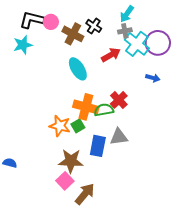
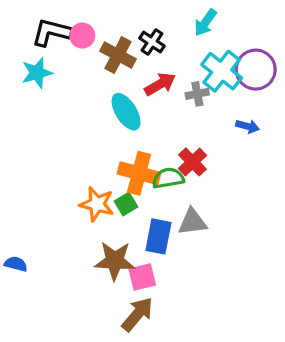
gray cross: (125, 31) -> (197, 94), moved
red arrow: (111, 55) -> (160, 84), moved
pink square: (65, 181) -> (142, 277), moved, turned 30

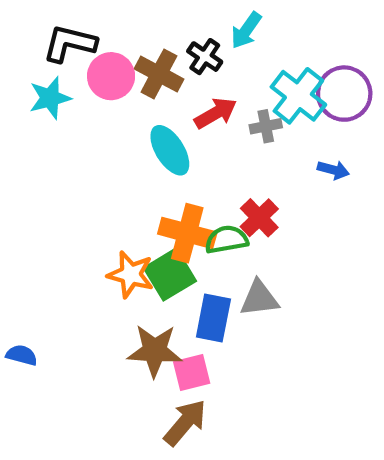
cyan arrow: (205, 23) -> (246, 30), moved
pink circle: (82, 36) -> (111, 76), moved, size x1.4
green square: (126, 204) -> (170, 274), size x1.6

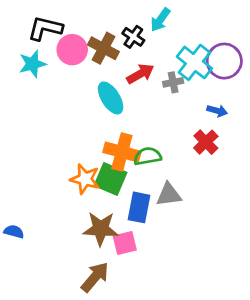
red cross: (259, 218) -> (206, 142), moved
green square: (170, 274) -> (111, 179), turned -36
brown arrow: (185, 423) -> (95, 277), moved

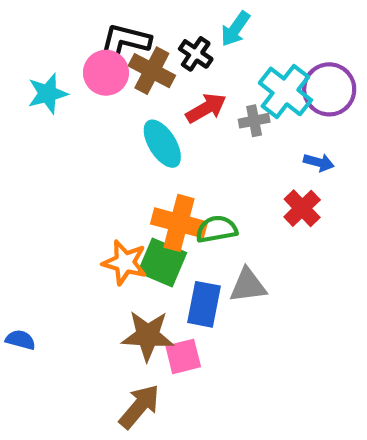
black L-shape: (45, 28) -> (125, 41), moved

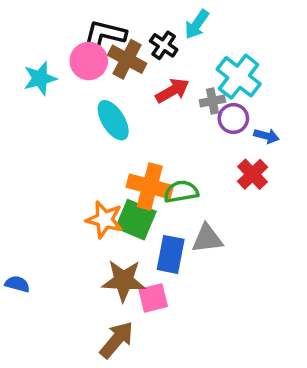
purple circle: (329, 89) -> (233, 118), moved, size x0.7
cyan ellipse: (162, 144) -> (113, 120), moved

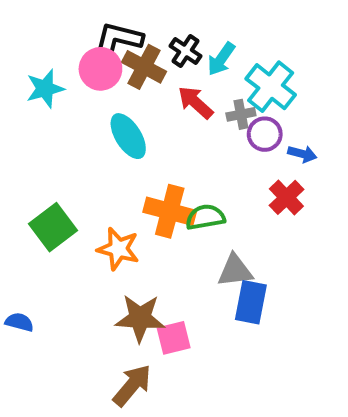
cyan arrow: (197, 24) -> (221, 59), moved
red arrow: (172, 91) -> (195, 102), turned -108
green square: (136, 220) -> (53, 227), moved, turned 30
blue rectangle: (171, 254) -> (251, 302), moved

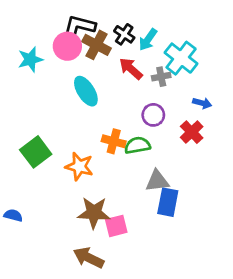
purple circle: (265, 134) -> (153, 115), moved
orange cross: (170, 211) -> (114, 141), size x0.7
brown arrow: (132, 385) -> (89, 258), turned -104

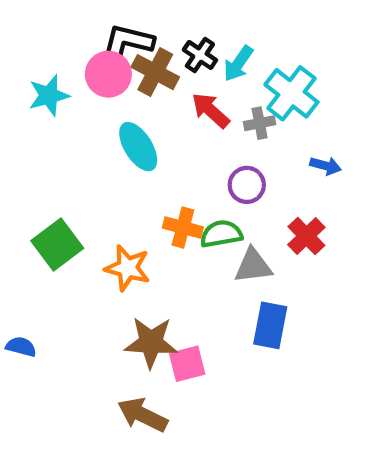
red cross: (192, 132) -> (306, 236), moved
gray triangle: (157, 181) -> (253, 266), moved

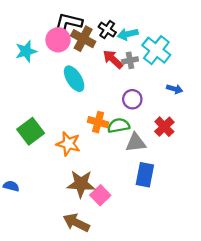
cyan arrow: (238, 64) -> (128, 34), turned 42
gray cross: (260, 123) -> (130, 60), moved
pink square: (187, 364) -> (100, 195), turned -30

